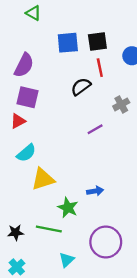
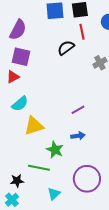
purple line: (95, 129) -> (78, 110), moved
black star: (16, 233) -> (17, 181), moved

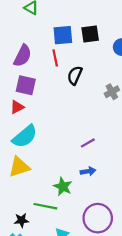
red line: (82, 32) -> (55, 58), moved
black semicircle: (66, 48) -> (75, 75), turned -30
cyan semicircle: (20, 104) -> (25, 136), size x1.4
yellow triangle: (34, 126) -> (19, 167), moved

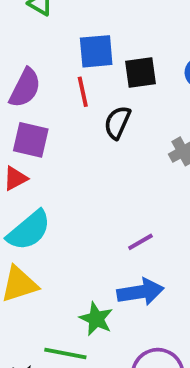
black square: (90, 34) -> (140, 73), moved
blue arrow: (88, 171) -> (140, 292), size x1.6

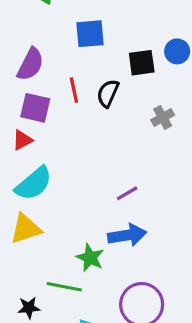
black square: (140, 73) -> (142, 63), moved
red line: (83, 92) -> (74, 90), moved

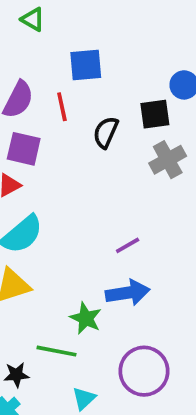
black square: (142, 63) -> (155, 114), moved
red line: (74, 90) -> (62, 107), moved
gray cross: (163, 117) -> (168, 160), size x1.4

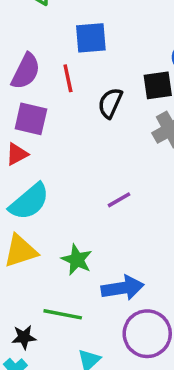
purple line: (128, 245) -> (119, 200), moved
blue arrow: (128, 293) -> (123, 288), moved
green star: (86, 318) -> (77, 260), moved

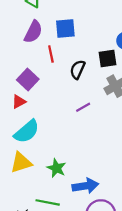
purple semicircle: (26, 71) -> (33, 32), moved
purple square: (31, 119) -> (28, 79), turned 30
purple line: (119, 200) -> (83, 107), moved

